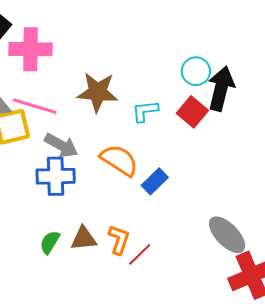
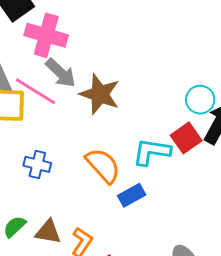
cyan L-shape: (145, 111) -> (152, 152), moved, size x1.4
gray arrow: (61, 145) -> (61, 73), moved
blue cross: (56, 176) -> (37, 164), size x0.7

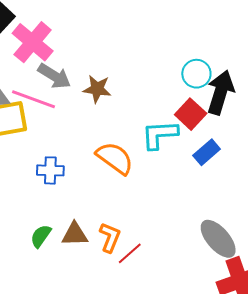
pink cross: (46, 35) -> (33, 42), turned 36
brown star: (100, 94) -> (97, 89), size x0.7
blue rectangle: (132, 195) -> (207, 152), moved

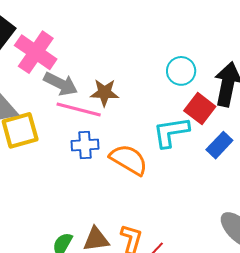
cyan circle: (196, 74) -> (181, 71), moved
pink line: (34, 99) -> (79, 110), moved
blue cross: (50, 170) -> (85, 145), moved

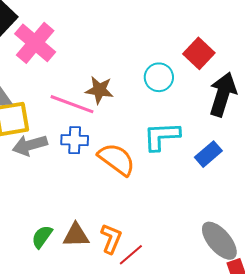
cyan circle: (181, 71) -> (159, 77), moved
gray arrow: (61, 84) -> (30, 145), moved, turned 132
red square: (200, 109) -> (199, 53), moved

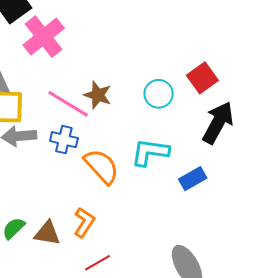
orange L-shape: (111, 239) -> (84, 222), moved

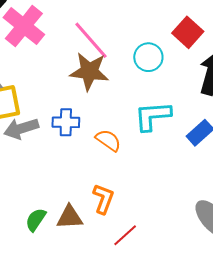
brown star: (98, 95) -> (89, 71), size x1.4
pink line: (68, 104) -> (91, 40), moved, turned 30
orange semicircle: (101, 166) -> (108, 140), size x0.7

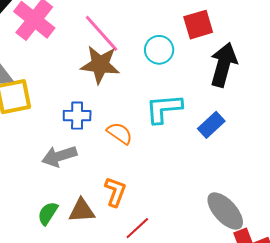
red square: (188, 32) -> (198, 25), turned 32
gray arrow: (21, 128) -> (59, 156), moved

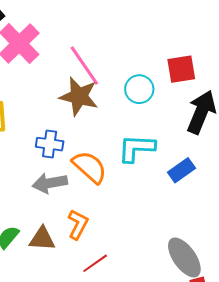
orange semicircle: (120, 133) -> (90, 167), size x1.4
gray arrow: (59, 156) -> (50, 183), moved

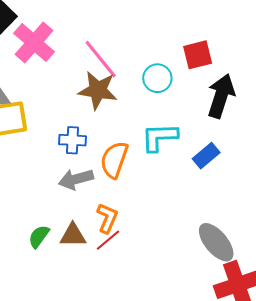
orange semicircle: (90, 167) -> (114, 160), turned -108
red line: (95, 263) -> (108, 240), moved

